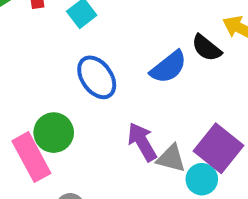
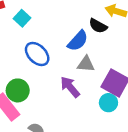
gray triangle: (171, 158) -> (86, 64), moved

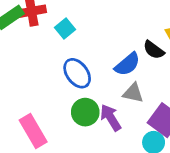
green circle: (18, 90) -> (85, 112), moved

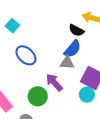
blue semicircle: (127, 64) -> (73, 49), moved
green circle: (85, 112) -> (38, 96), moved

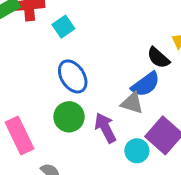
cyan circle: (87, 95) -> (137, 151), moved
green circle: (38, 96) -> (69, 117), moved

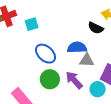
cyan square: (63, 27) -> (32, 24), turned 32
blue semicircle: (146, 84) -> (77, 47), moved, turned -132

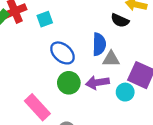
blue semicircle: (77, 47) -> (99, 44), turned 96
purple arrow: (74, 80) -> (97, 83), turned -54

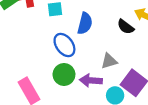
blue semicircle: (99, 44) -> (85, 23), moved
gray triangle: (111, 59) -> (109, 61), turned -30

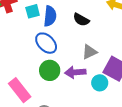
blue semicircle: (85, 23) -> (50, 16), moved
black semicircle: (126, 27) -> (81, 20), moved

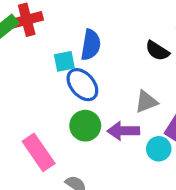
cyan square: (33, 11) -> (64, 61), moved
black semicircle: (81, 20) -> (157, 51), moved

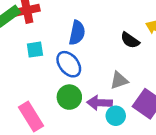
cyan square: (64, 61) -> (35, 50), moved
cyan circle: (159, 149) -> (116, 116), moved

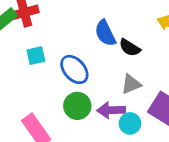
blue semicircle: (77, 33) -> (105, 33), moved, turned 145
black semicircle: (130, 40) -> (130, 48), moved

